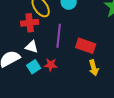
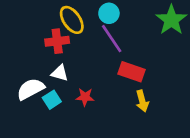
purple line: (59, 36) -> (112, 39), moved, turned -40
cyan square: (34, 67) -> (52, 100), moved

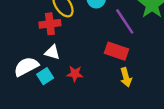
purple line: (112, 39) -> (125, 21), moved

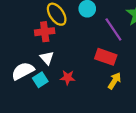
white triangle: (52, 52) -> (47, 58), turned 32
yellow arrow: (126, 77) -> (115, 81), turned -133

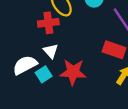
red star: (68, 78) -> (73, 72), size x1.6

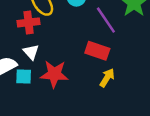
cyan square: (44, 74) -> (24, 77), turned 35

